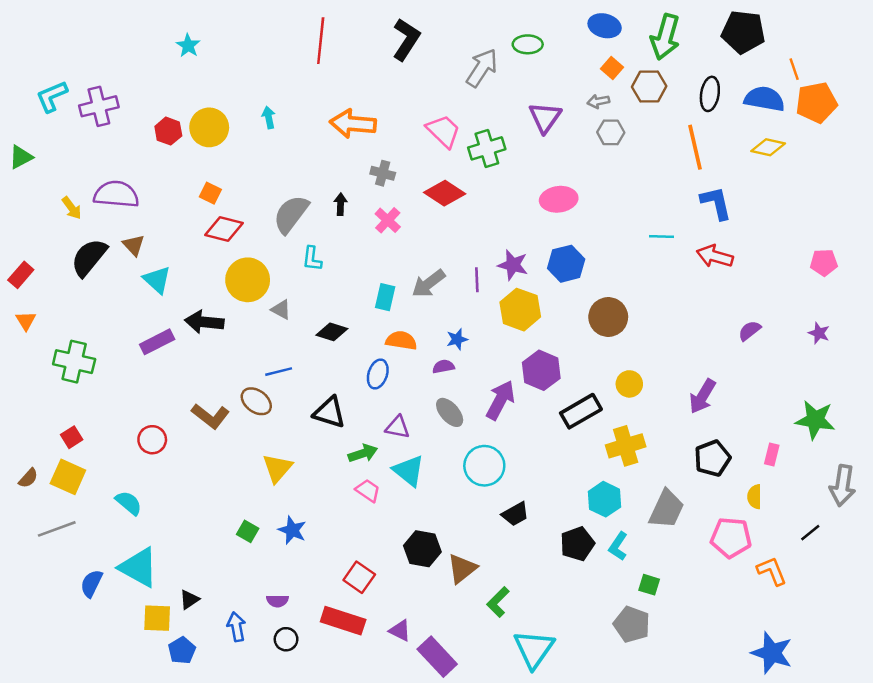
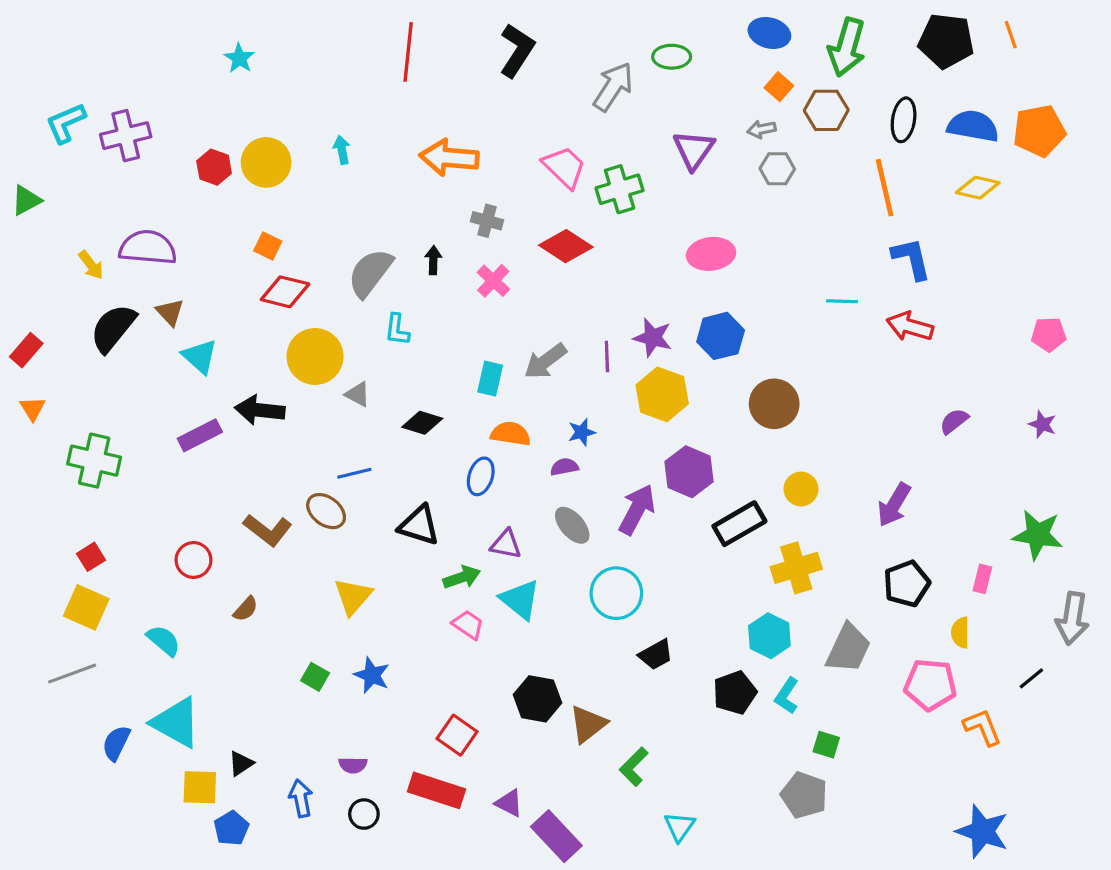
orange line: (794, 69) -> (1011, 35), moved
brown semicircle: (28, 478) -> (246, 609), moved
cyan triangle: (534, 649) -> (679, 827), size x0.6

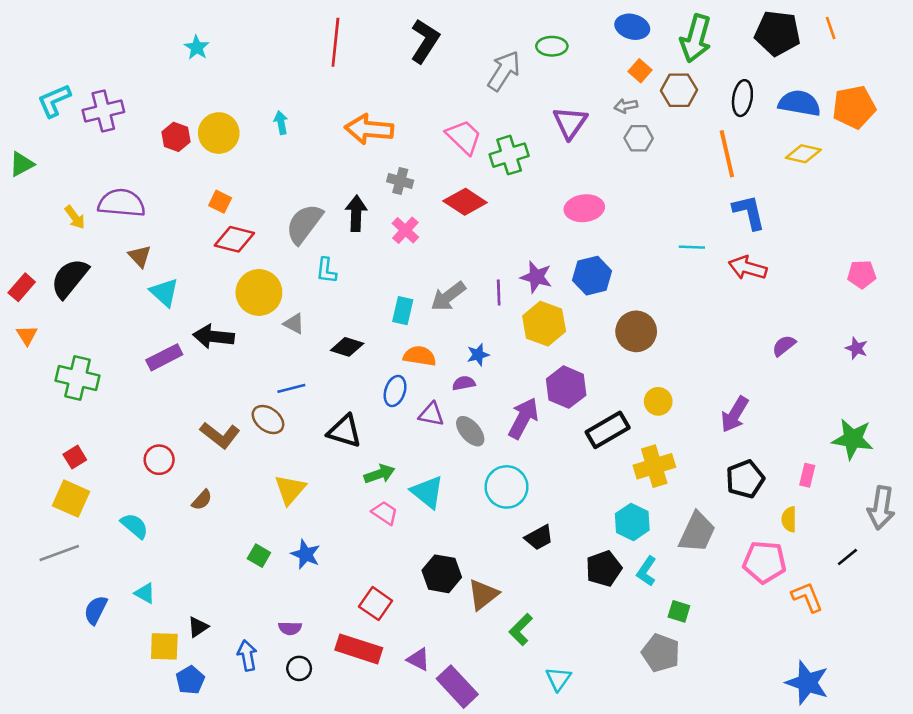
black arrow: (433, 260) -> (356, 213), size x1.5
black semicircle: (113, 328) -> (70, 278), moved
purple triangle: (506, 544) -> (431, 414), moved
cyan triangle: (176, 723) -> (145, 593), size x0.5

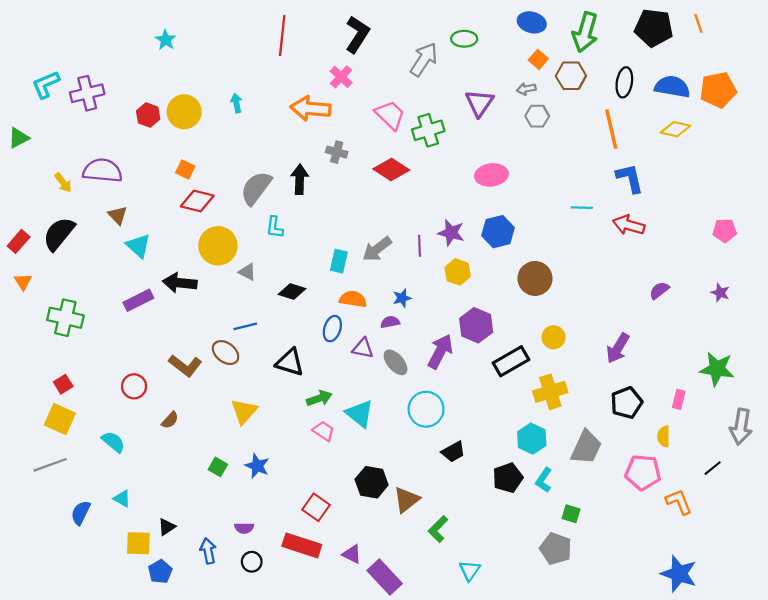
pink cross: (405, 230) -> (341, 77), moved
yellow hexagon: (544, 324) -> (458, 272), size x0.7

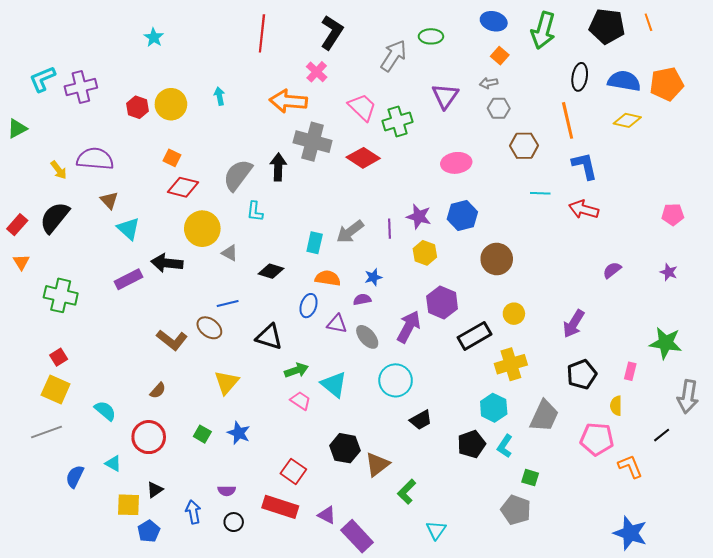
brown hexagon: (571, 76) -> (524, 146), moved
gray cross: (337, 152) -> (313, 142), size x1.8
red circle: (134, 386) -> (149, 437), moved, size x1.4

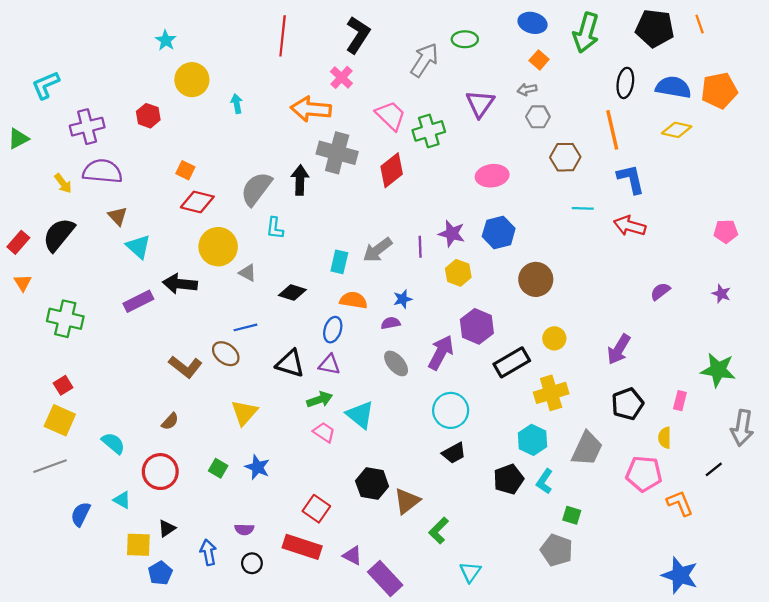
purple cross: (81, 87) -> (87, 127), moved
yellow circle: (171, 104) -> (192, 80), moved
red diamond: (363, 158) -> (392, 170), turned -72
purple triangle: (337, 324) -> (329, 365), moved
cyan circle: (396, 380) -> (451, 410), moved

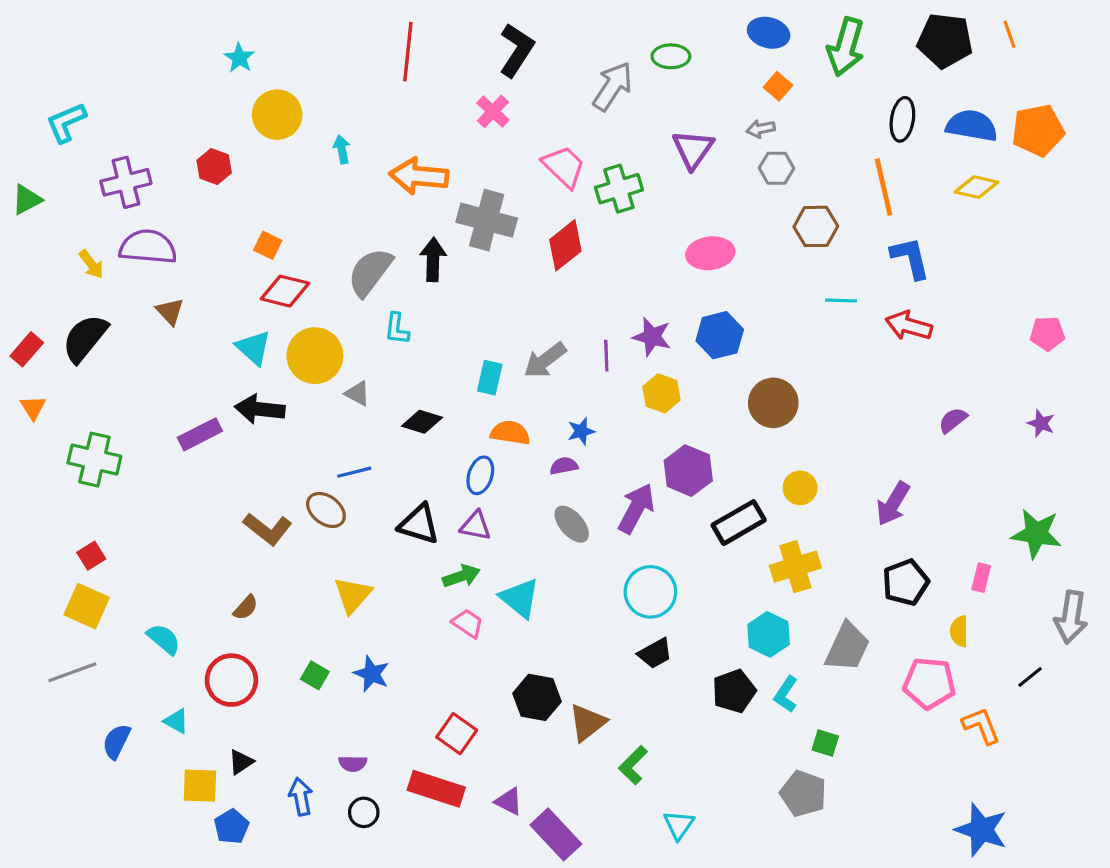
orange arrow: (311, 109) -> (419, 176), moved
cyan triangle: (138, 247) -> (253, 348), moved

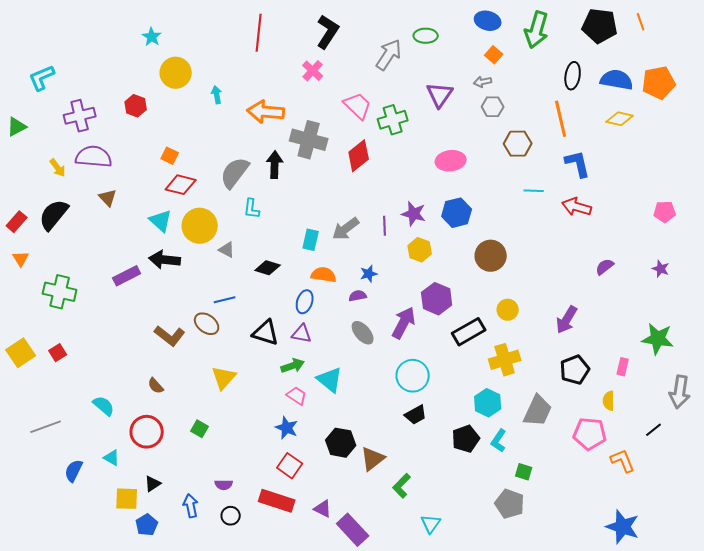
yellow square: (87, 606) -> (21, 353), moved, turned 32
brown semicircle: (246, 608) -> (156, 386), turned 96
blue star: (372, 674) -> (287, 428), moved

